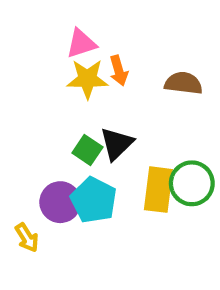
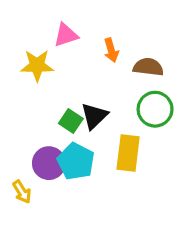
orange arrow: (119, 71) -> (111, 50), moved
yellow star: (87, 79) -> (37, 65), moved
green circle: (192, 183) -> (155, 109), moved

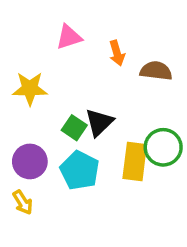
yellow star: (37, 65) -> (30, 89), moved
green circle: (155, 109) -> (163, 147), moved
purple circle: (49, 163) -> (30, 161), moved

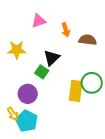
black triangle: (99, 122) -> (52, 58), moved
purple circle: (30, 161) -> (28, 94), moved
cyan pentagon: (80, 170) -> (27, 121), moved

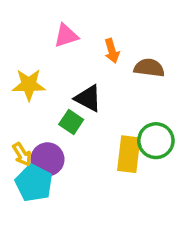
black triangle: (52, 58) -> (88, 98), turned -48
yellow arrow: (13, 114) -> (22, 154), moved
cyan pentagon: (27, 121) -> (34, 183), moved

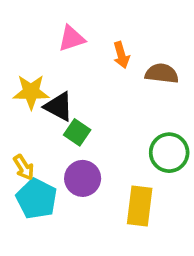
black triangle: (88, 98) -> (59, 107), moved
yellow rectangle: (129, 154) -> (140, 206), moved
purple circle: (47, 159) -> (83, 178), moved

